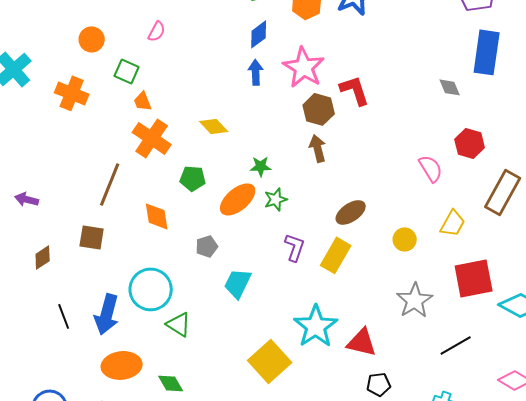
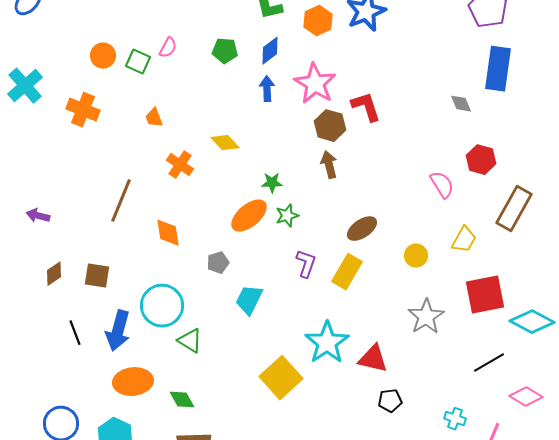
green square: (127, 71) -> (138, 62), moved
orange cross: (152, 138) -> (180, 165), moved, size x0.7
green pentagon: (193, 178) -> (225, 51), moved
brown square: (92, 237) -> (97, 276), moved
black line: (456, 345) -> (489, 363), moved

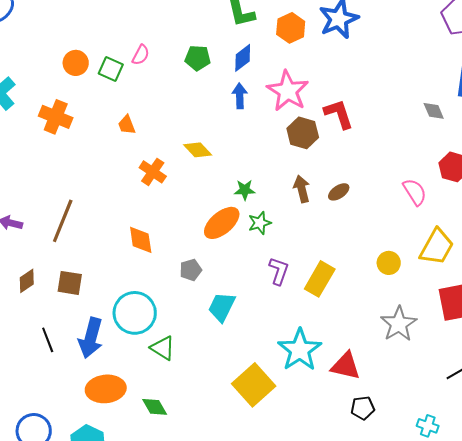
brown arrow: (329, 165) -> (302, 189), moved
brown line: (121, 201) -> (63, 221), moved
brown ellipse: (362, 229) -> (339, 192), moved, size x0.7
yellow trapezoid: (464, 240) -> (437, 247), size x1.4

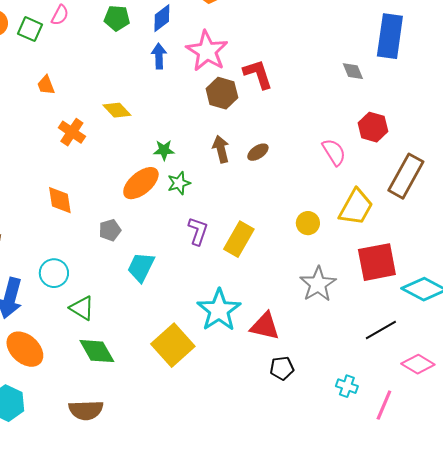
cyan circle: (135, 313) -> (54, 273), size x0.7
orange ellipse: (106, 389) -> (25, 349), turned 48
green diamond: (155, 407) -> (97, 351), moved, size x1.4

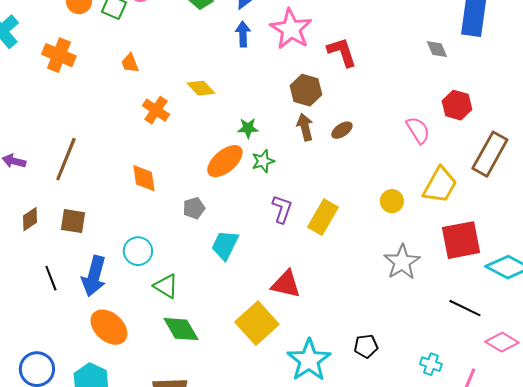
brown hexagon: (222, 93) -> (306, 90), moved
cyan star: (219, 310) -> (309, 360), moved
red triangle: (265, 326) -> (286, 284), moved
black line: (381, 330) -> (465, 308), turned 56

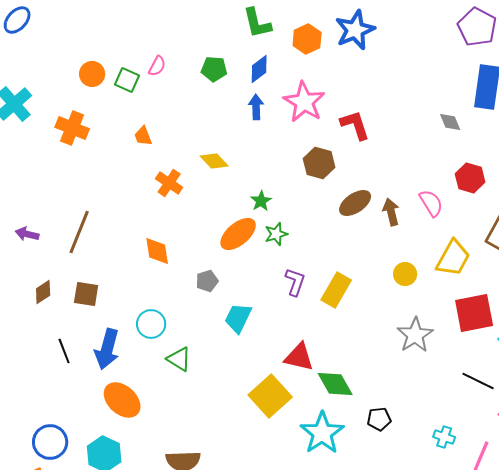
brown arrow: (305, 127) -> (391, 212), moved
green star: (248, 128) -> (261, 201), turned -30
brown ellipse: (342, 130) -> (355, 203), size x1.5
green diamond: (181, 329) -> (335, 384), moved

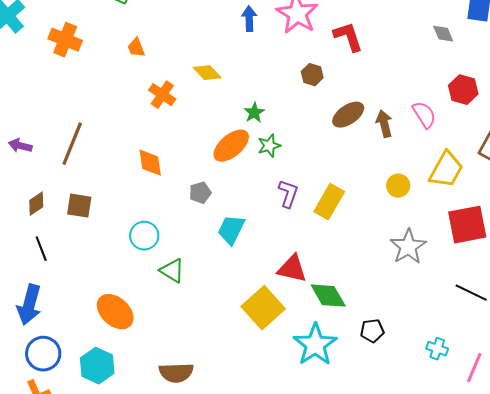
brown hexagon: (319, 163) -> (312, 75), size x0.7
blue arrow: (107, 349) -> (29, 305), moved
black line: (64, 351) -> (41, 249), moved

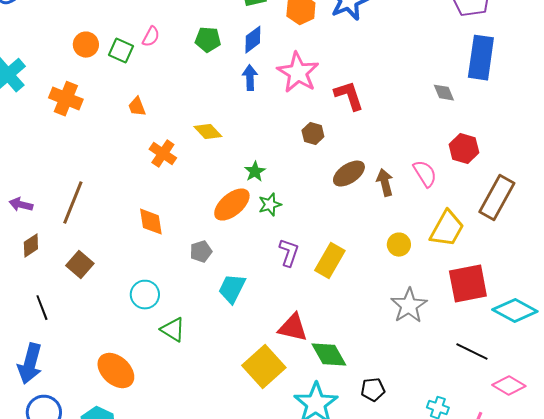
brown diamond: (36, 204) -> (31, 246), moved
brown square: (79, 206) -> (80, 265), turned 32

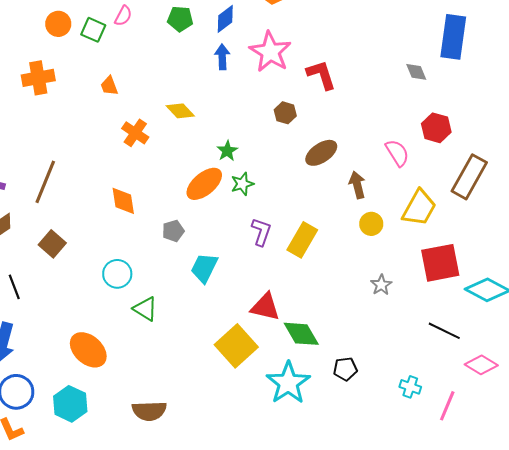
orange cross: (66, 99) -> (38, 78), turned -32
brown arrow: (385, 183) -> (357, 185), moved
gray star: (409, 306) -> (381, 285), size x0.6

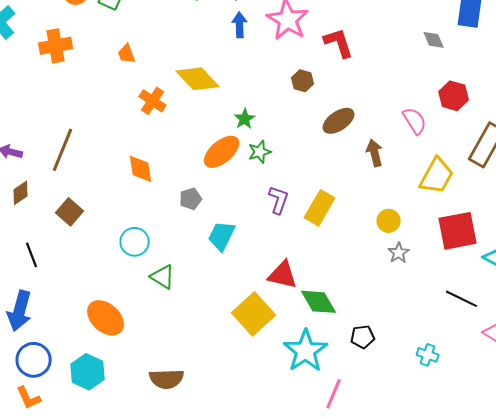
yellow diamond: (180, 111) -> (198, 79), size x1.5
yellow circle: (371, 224) -> (389, 221), moved
pink line: (447, 406) -> (334, 394), moved

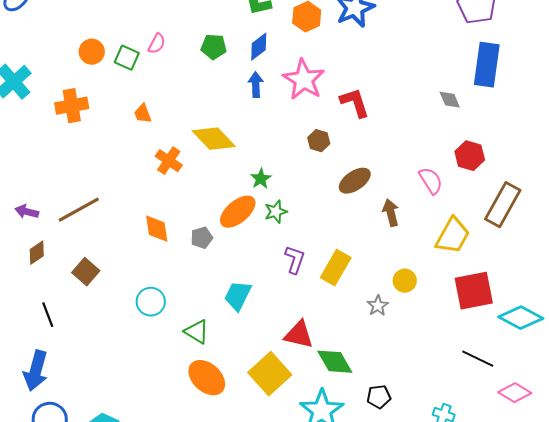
brown line: (63, 150) -> (79, 210), turned 39
gray pentagon: (191, 199) -> (202, 238), moved
gray star: (399, 253) -> (378, 306), moved
green triangle: (163, 277) -> (197, 332), moved
orange ellipse: (106, 318) -> (207, 378), moved

